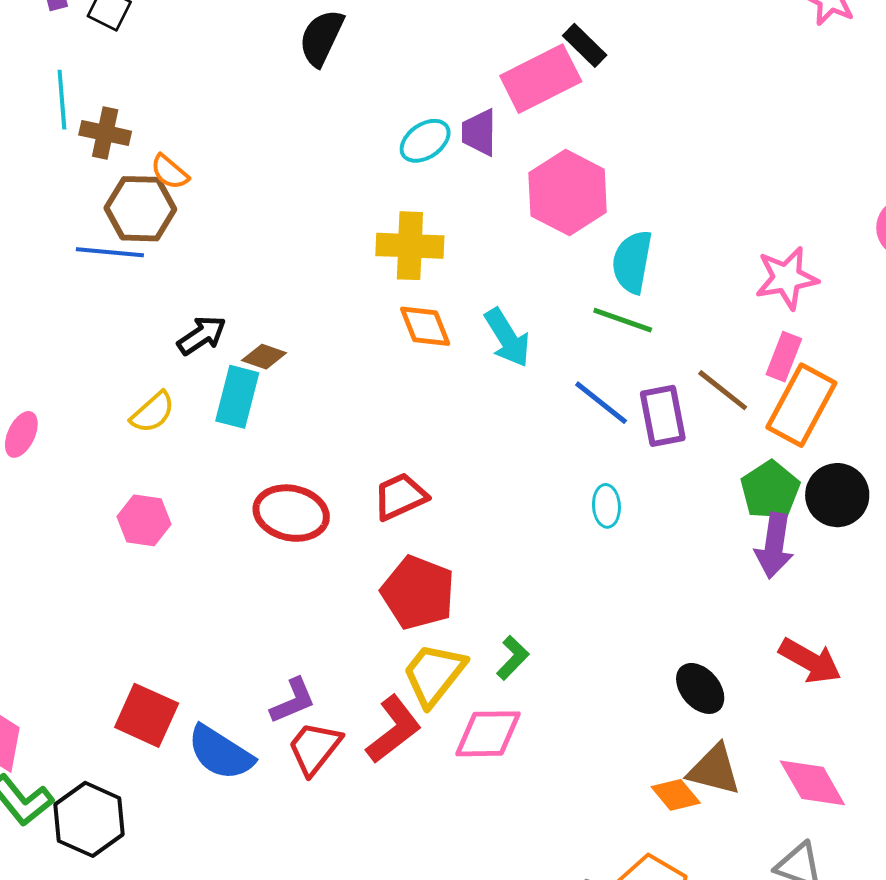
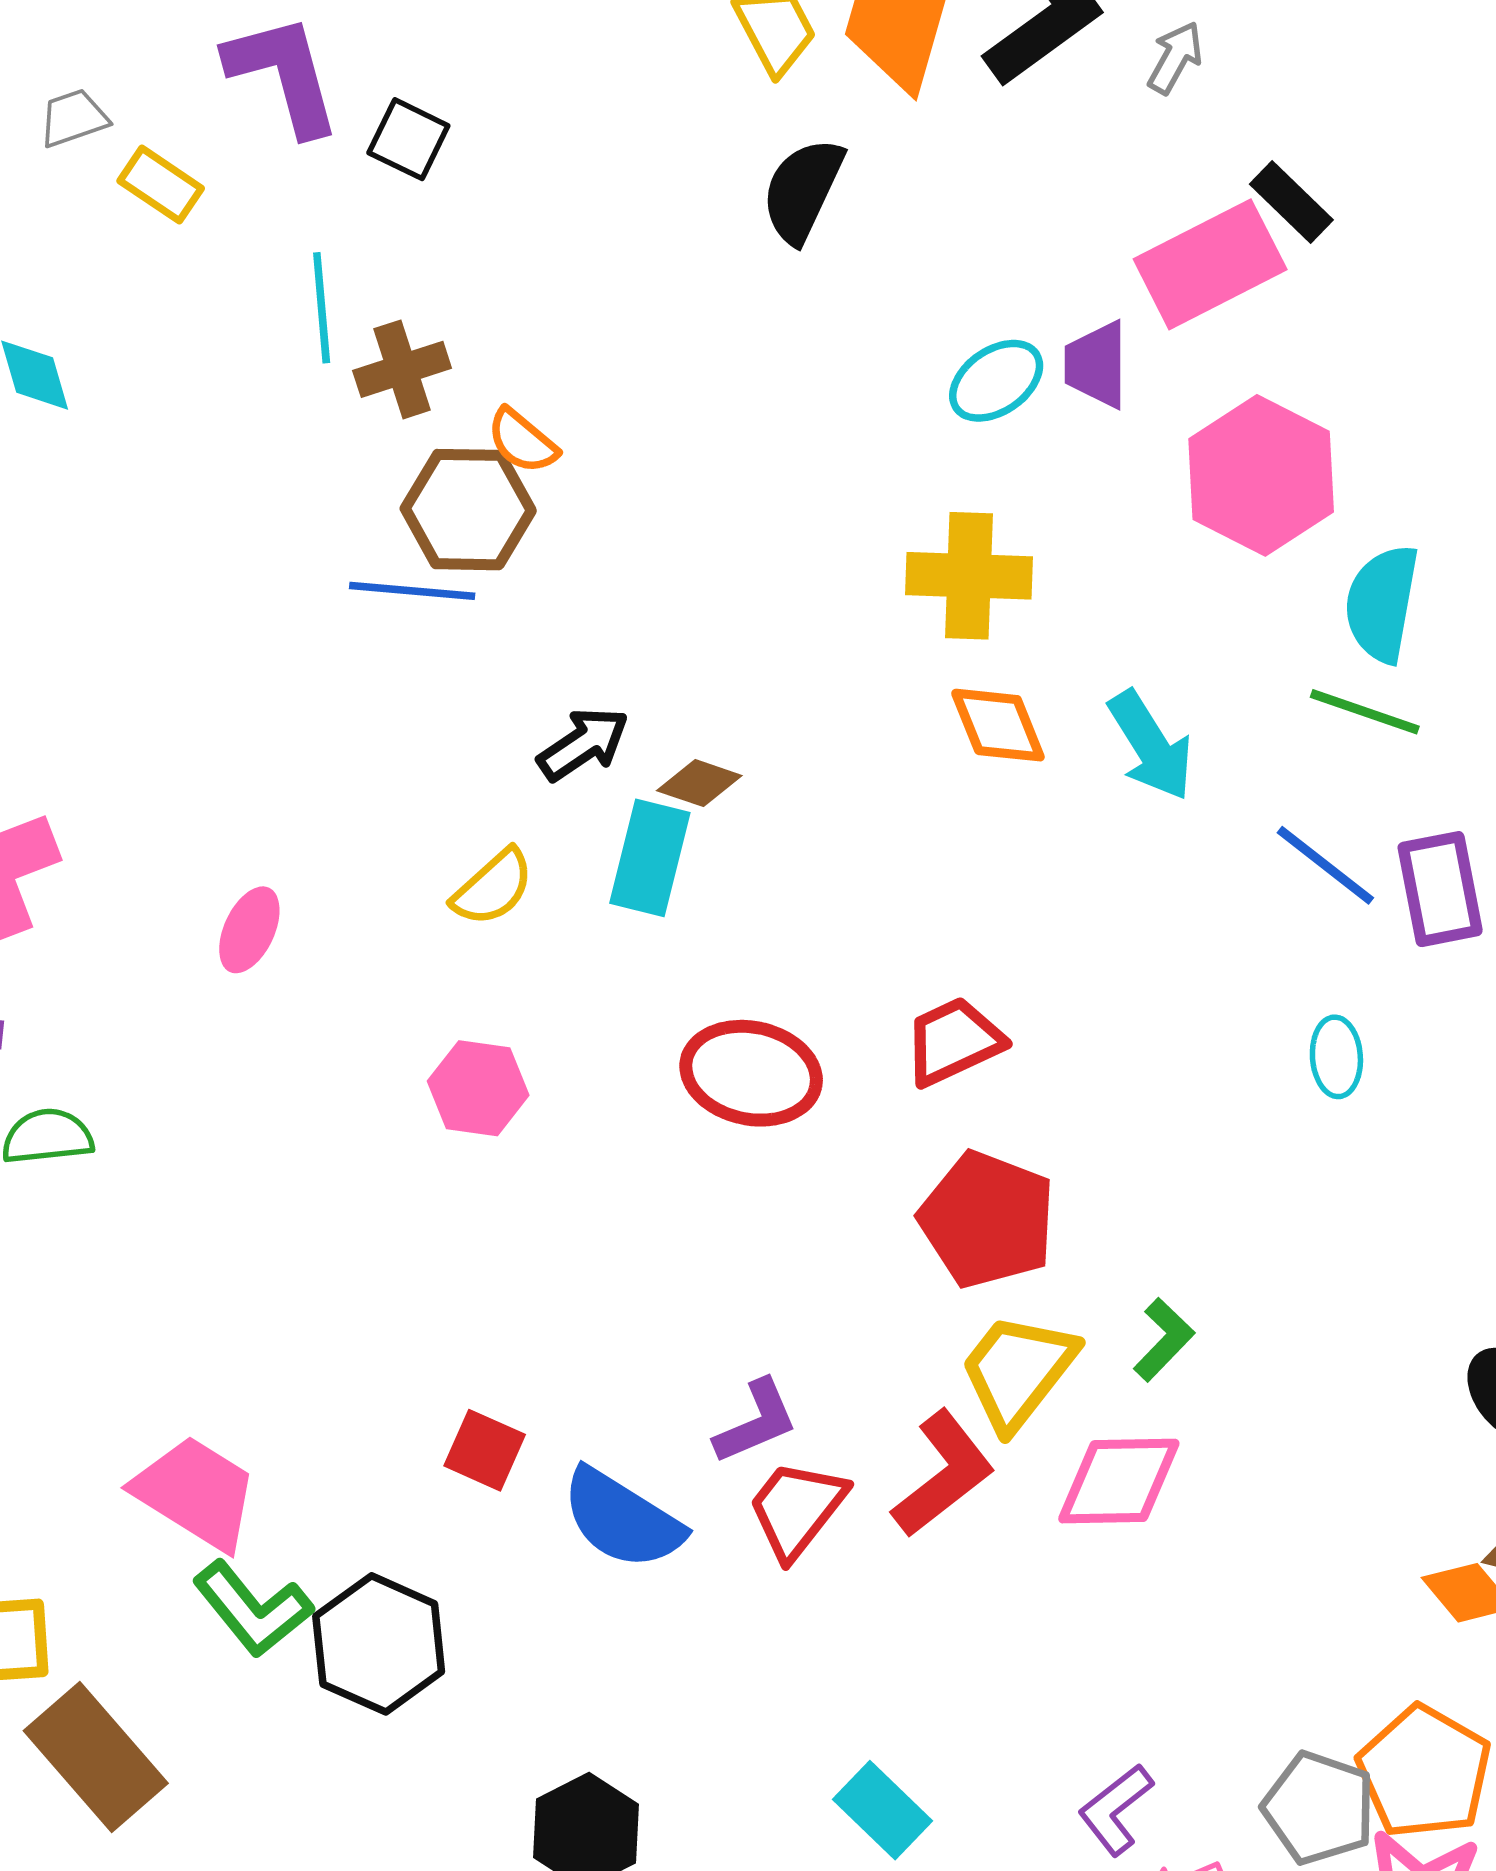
brown cross: (105, 133) -> (402, 369), turned -30
red square: (147, 715) -> (485, 1450), size x0.7

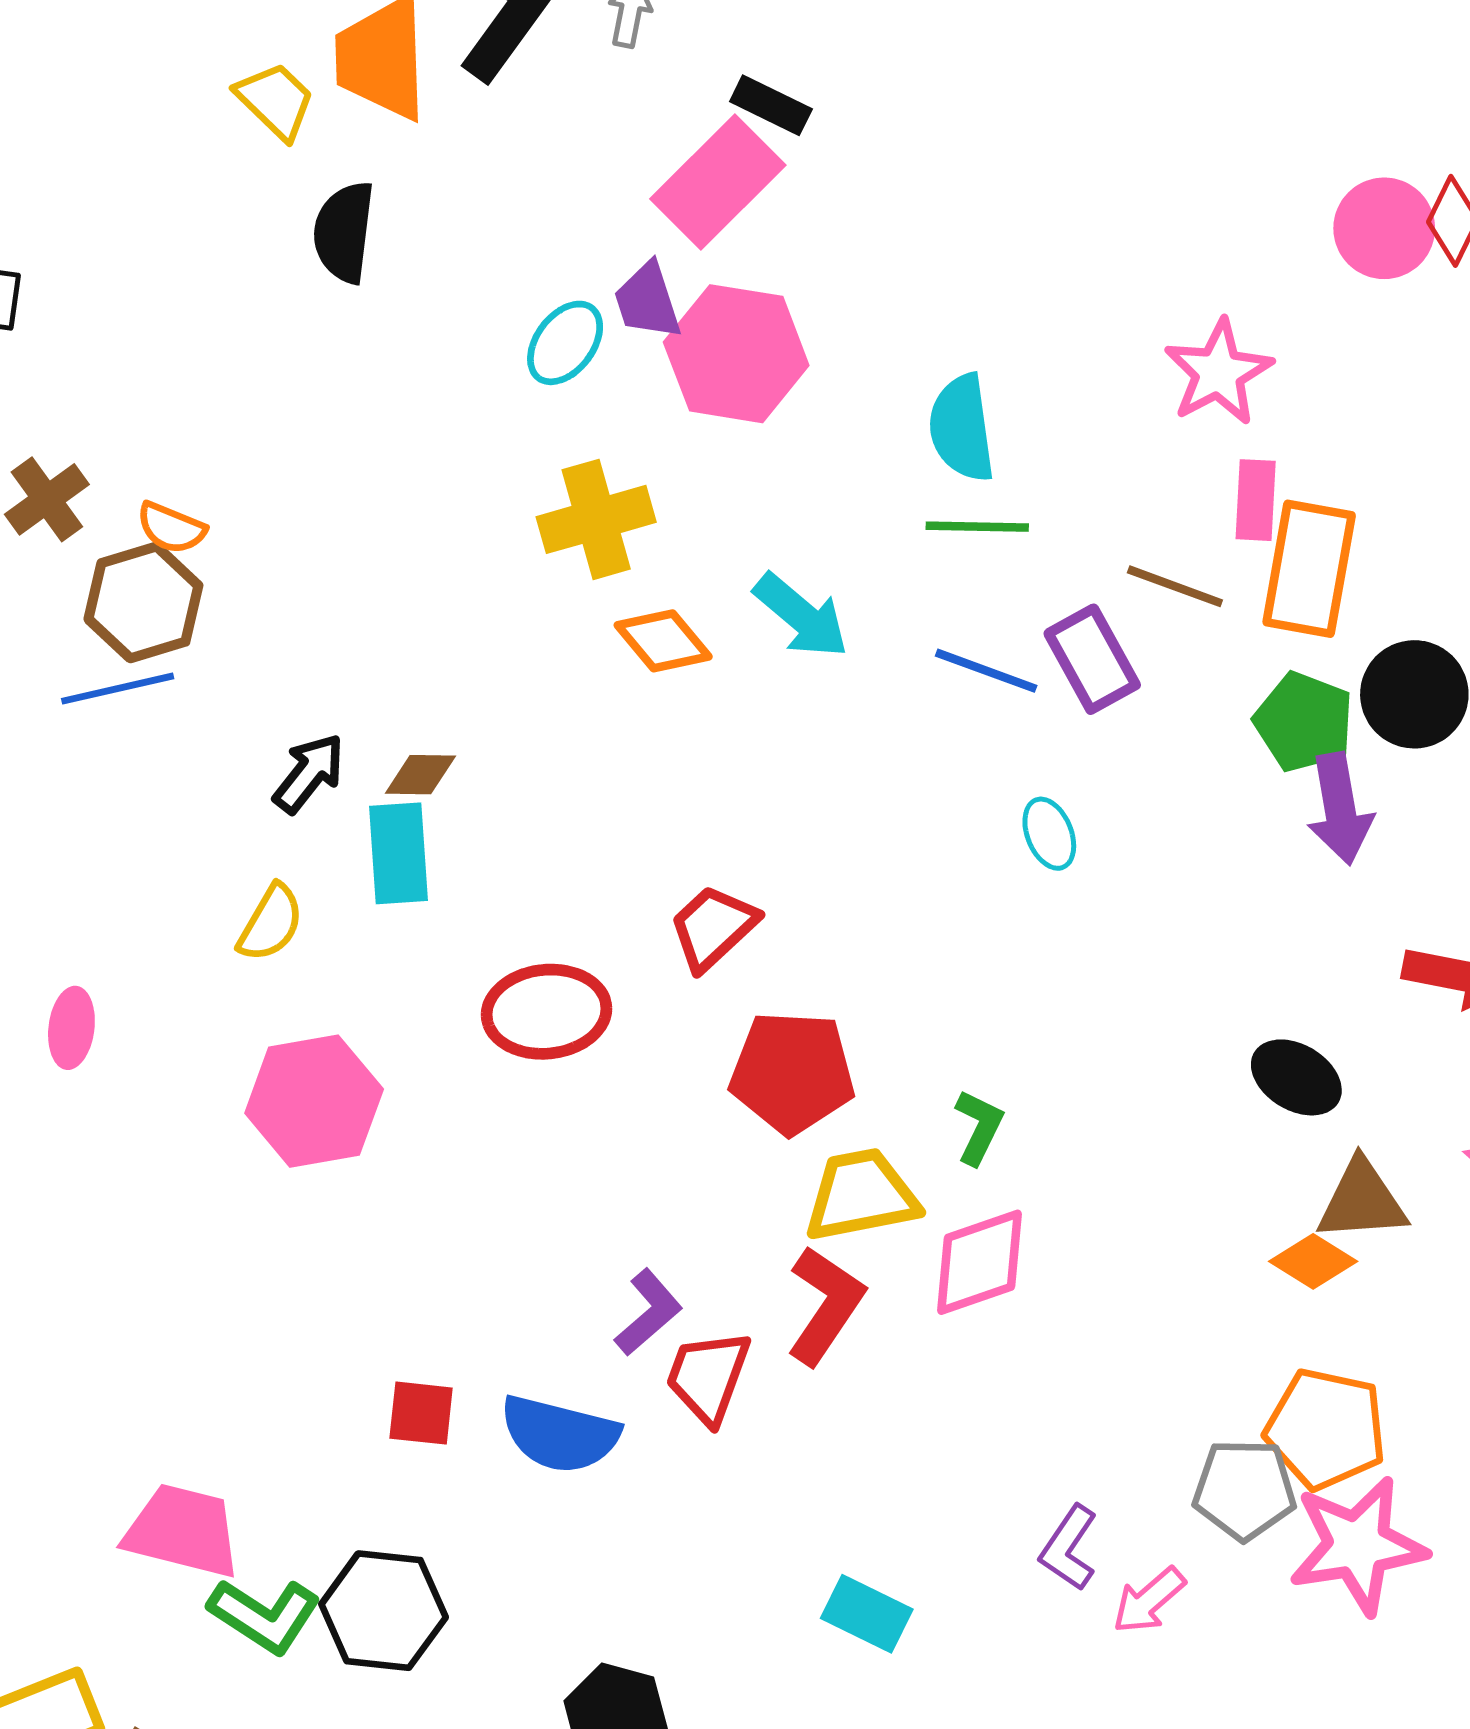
pink hexagon: (1261, 475) -> (736, 354), moved
pink hexagon: (478, 1088) -> (314, 1101), size x1.5
yellow trapezoid: (1018, 1371) -> (861, 1195), turned 59

